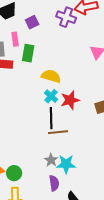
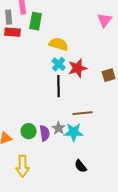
brown line: (58, 132) -> (83, 113), moved
green circle: (14, 173) -> (29, 131), moved
purple semicircle: (54, 183) -> (45, 133), moved

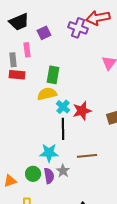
green rectangle: (36, 21) -> (53, 75), moved
yellow semicircle: (59, 44) -> (47, 94), moved, turned -30
cyan star: (74, 132) -> (49, 153), moved

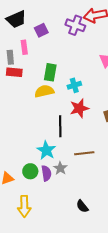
cyan cross: (63, 107) -> (74, 85), moved, turned 32
cyan star: (49, 153) -> (46, 150), turned 30

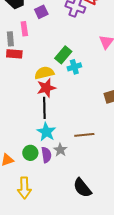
green rectangle: (50, 72) -> (63, 55), moved, turned 30
red star: (79, 108) -> (46, 88), moved
black line: (60, 126) -> (44, 108), moved
black semicircle: (82, 206) -> (82, 188), size x1.5

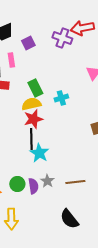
green rectangle: (63, 55) -> (35, 88), moved, turned -66
cyan star: (46, 132) -> (39, 153), moved
brown line: (84, 135) -> (75, 182), moved

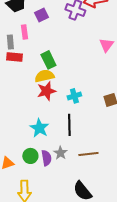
cyan cross: (61, 98) -> (74, 96), moved
black line: (31, 139) -> (69, 125), moved
cyan star: (39, 153) -> (39, 128), moved

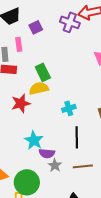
red star: (46, 91) -> (21, 103), moved
black line: (69, 125) -> (77, 137), moved
green circle: (30, 156) -> (27, 182), moved, size x1.6
purple semicircle: (46, 158) -> (47, 153), moved, turned 105

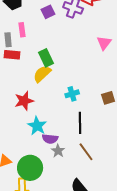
purple square: (36, 27) -> (48, 12), moved
yellow semicircle: (39, 88) -> (42, 74), turned -30
red star: (21, 103) -> (24, 101), moved
brown line: (83, 166) -> (86, 152), turned 60

